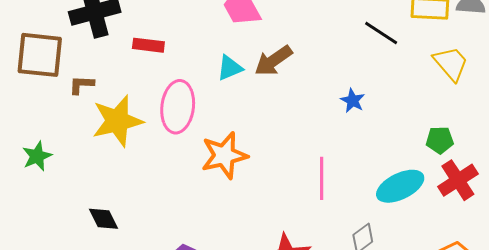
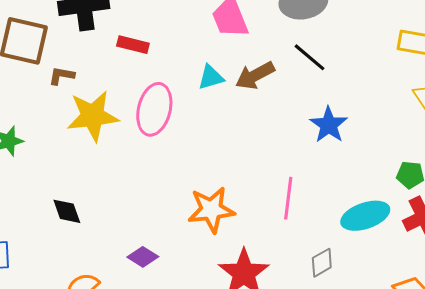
black line: (381, 33) -> (309, 57), moved
blue star: (353, 101) -> (329, 125), size x1.5
orange star: (224, 155) -> (211, 210), moved

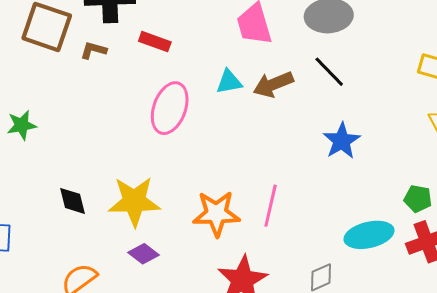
brown L-shape: (62, 76) -> (93, 50), moved
yellow star: (93, 116) -> (134, 201), moved
pink line: (288, 198) -> (271, 206), moved

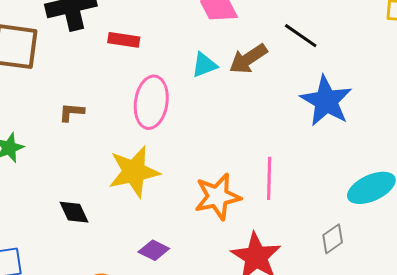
brown L-shape: (93, 50) -> (71, 112), moved
blue star: (342, 141) -> (326, 101), size x1.4
yellow star: (134, 201) -> (134, 172), moved

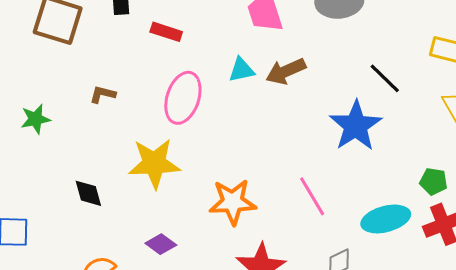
black line: (301, 36) -> (385, 78), moved
pink line: (269, 178) -> (312, 196), moved, turned -42

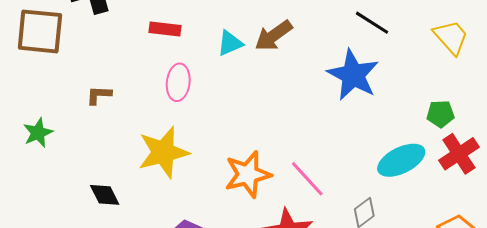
red rectangle: (166, 32) -> (165, 29), moved
pink ellipse: (183, 98) -> (178, 82), size x0.7
pink line: (312, 196) -> (307, 179), moved

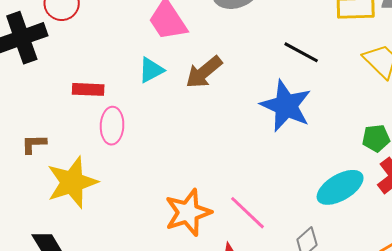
red rectangle: (165, 29) -> (88, 89), moved
cyan triangle: (230, 43) -> (151, 70), moved
yellow star: (163, 152) -> (72, 182), moved

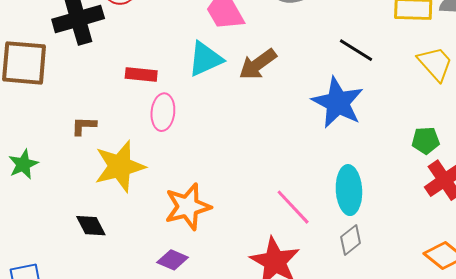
cyan triangle: (151, 70) -> (205, 59), size x1.4
cyan ellipse: (340, 187) -> (349, 190), moved, turned -66
orange star: (188, 212) -> (188, 207), moved

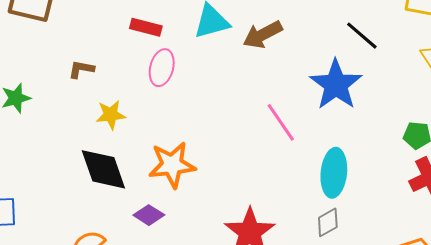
yellow star: (120, 166) -> (111, 115), size x0.6
pink line: (293, 207) -> (281, 122), moved
black diamond: (91, 226) -> (103, 169), moved, size x1.6

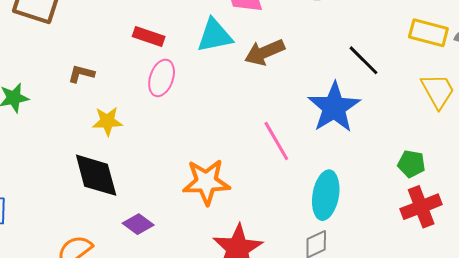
orange star: (172, 165) -> (206, 182), moved

